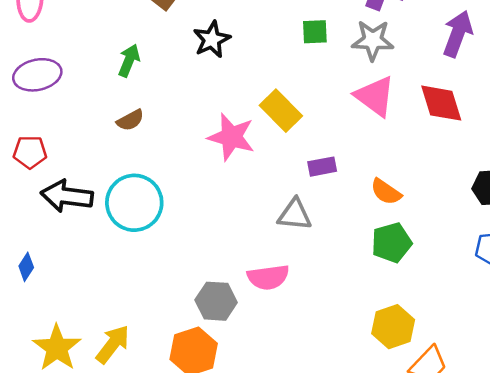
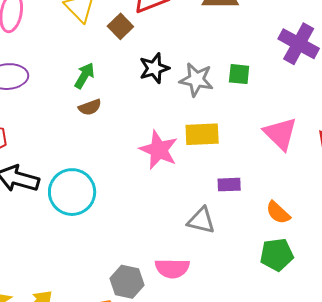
gray star: (373, 40) -> (196, 80), moved
yellow rectangle: (281, 111) -> (202, 134), turned -56
brown semicircle: (130, 120) -> (90, 107), moved

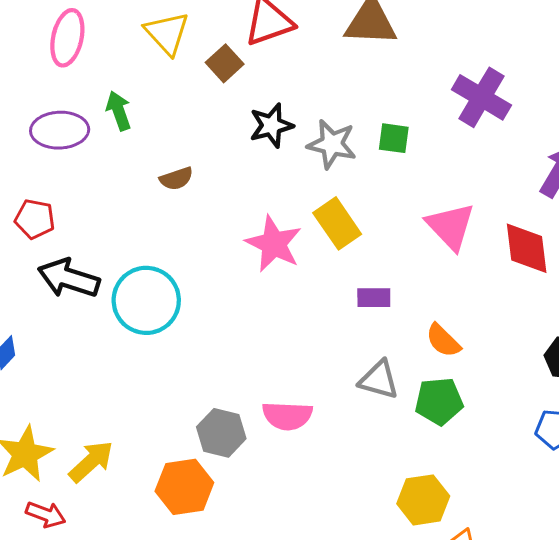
green arrow: (84, 76) -> (119, 111), moved, turned -52
yellow rectangle: (202, 134) -> (337, 223), turned 56
gray triangle: (201, 220) -> (379, 380), moved

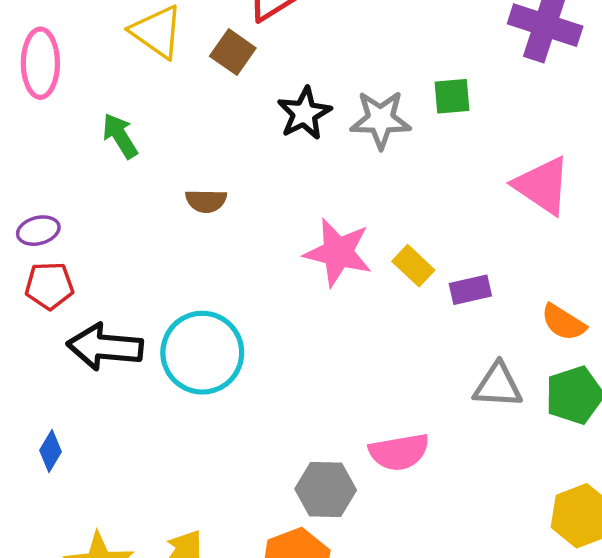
purple ellipse: (60, 130) -> (38, 231), moved, size x0.6
brown semicircle: (176, 179) -> (206, 201), turned 32
yellow rectangle: (337, 223) -> (413, 266), moved, size x0.7

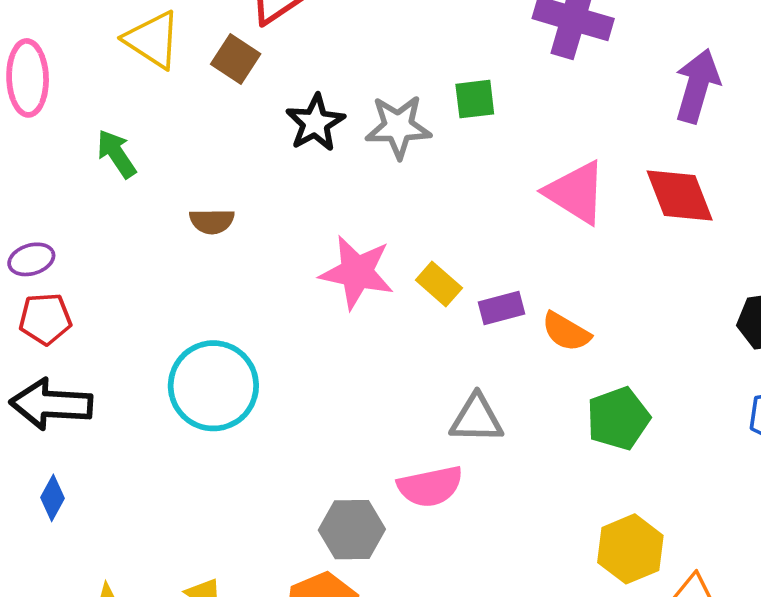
orange semicircle: (563, 322) -> (566, 332), moved
black arrow: (105, 347) -> (51, 404), moved
gray triangle: (498, 385) -> (477, 419), moved

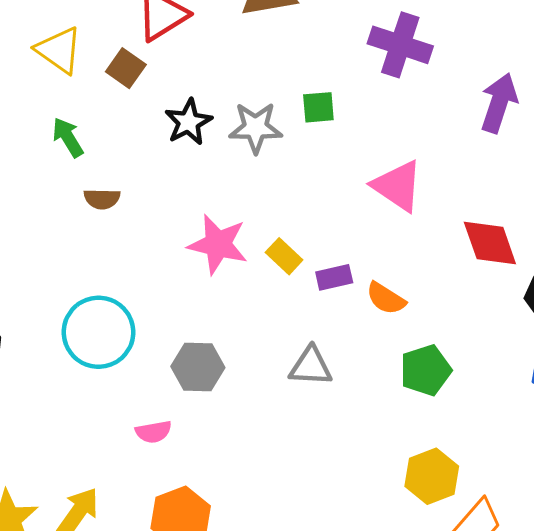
green arrow: (116, 154) -> (68, 137), moved
red diamond: (680, 195) -> (490, 243), moved
pink semicircle: (430, 486) -> (153, 432), moved, size x0.7
gray hexagon: (352, 530) -> (198, 367), moved

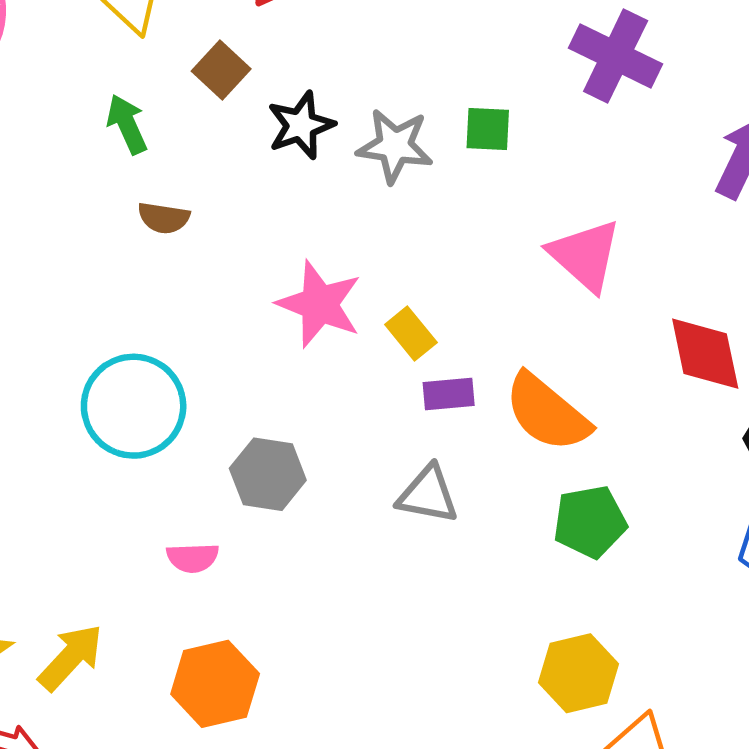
brown square: (126, 68) -> (221, 70), moved
purple rectangle: (334, 277) -> (449, 394), moved
orange semicircle: (386, 298) -> (547, 413), size x1.6

